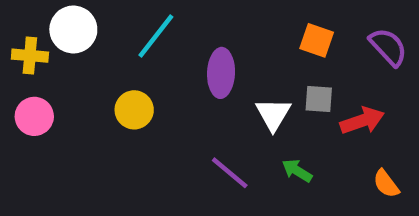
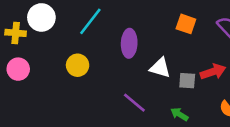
gray square: (319, 99) -> (187, 81), moved
white triangle: (273, 114) -> (160, 68), turned -45
green arrow: (297, 171) -> (179, 114), moved

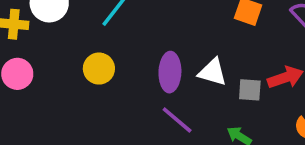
purple ellipse: (129, 43) -> (170, 72), moved

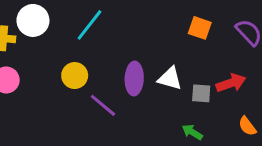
purple line: (177, 120) -> (103, 105), moved

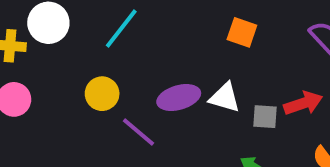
orange square: (200, 28) -> (242, 32), moved
purple ellipse: (134, 79) -> (179, 98), turned 72

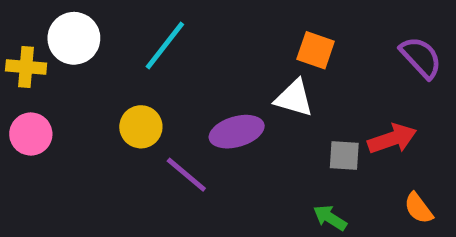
white triangle: (225, 98) -> (294, 98), moved

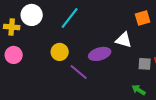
orange square: (316, 50) -> (143, 18), moved, turned -35

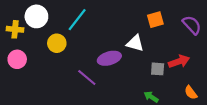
yellow circle: (60, 52) -> (57, 43), moved

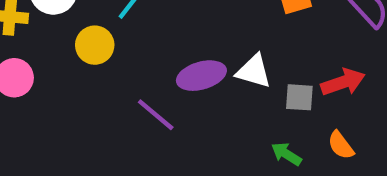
white triangle: (135, 43) -> (254, 71), moved
orange semicircle: (191, 93) -> (341, 145), moved

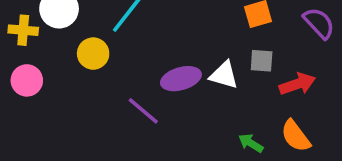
gray square: (299, 97) -> (262, 61), moved
orange semicircle: (341, 145) -> (296, 136), size x1.4

